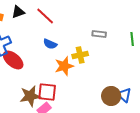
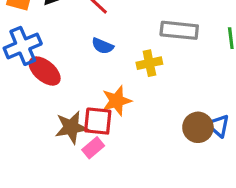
gray rectangle: (99, 34) -> (179, 30), size x1.6
orange star: (64, 66) -> (117, 101), moved

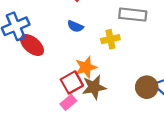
red square: (98, 121) -> (72, 82), turned -35
brown star: (71, 127) -> (94, 87), moved

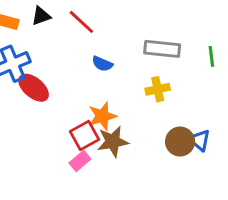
blue semicircle: (75, 26) -> (102, 64), moved
yellow cross: (110, 39) -> (158, 89), moved

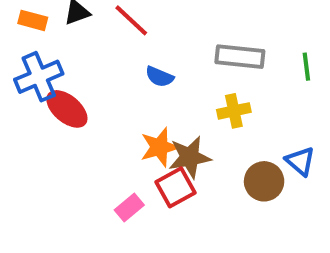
red square: (84, 136) -> (176, 187), moved
blue triangle: (199, 140) -> (300, 161), moved
brown star: (113, 142) -> (190, 157), moved

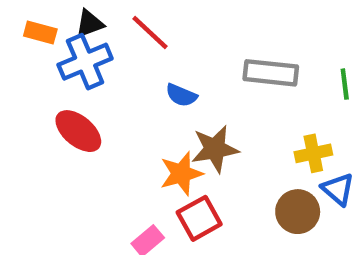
blue cross: (39, 77) -> (85, 62), moved
yellow cross: (234, 111) -> (313, 153), moved
brown star: (190, 157) -> (215, 149), moved

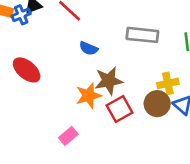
blue cross: (85, 62) -> (21, 15), moved, size x0.6
brown circle: (298, 212) -> (157, 104), moved
red square: (199, 218) -> (119, 109), moved

